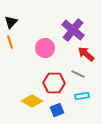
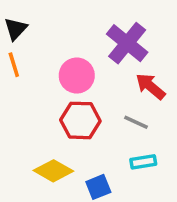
red hexagon: (54, 83) -> (80, 120), moved

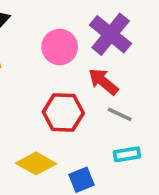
pink circle: (77, 76) -> (60, 47), moved
red arrow: (150, 86) -> (103, 82), moved

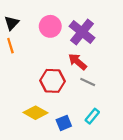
pink circle: (60, 47) -> (50, 26), moved
cyan rectangle: (127, 154) -> (92, 116), moved, turned -42

